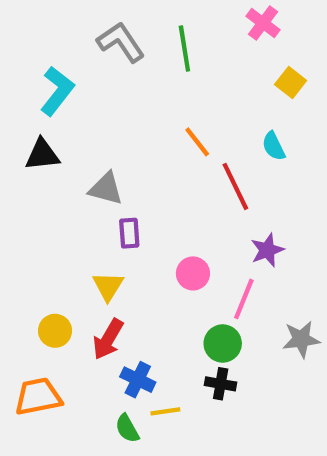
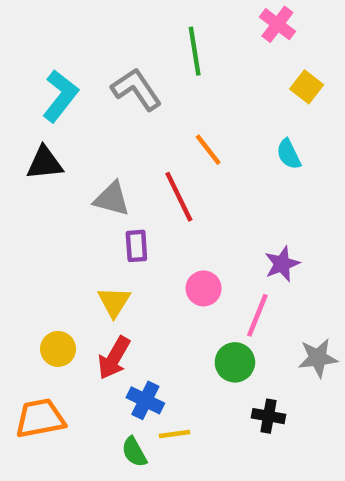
gray L-shape: (121, 42) -> (136, 89), moved
red line: (235, 186) -> (179, 197), moved
black cross: (221, 384) -> (269, 416), moved

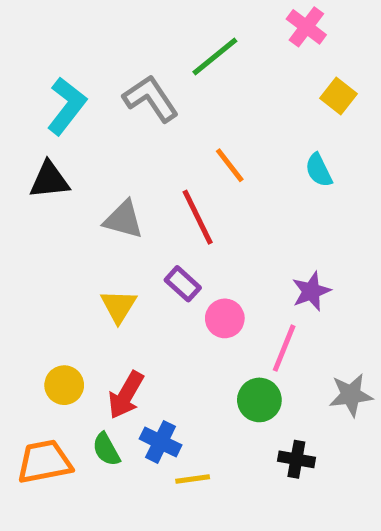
green line: (195, 51) -> (215, 57), turned 60
purple rectangle: (136, 246) -> (183, 284), moved, turned -44
yellow triangle: (114, 302) -> (119, 306), moved
green semicircle: (134, 452) -> (106, 449), moved

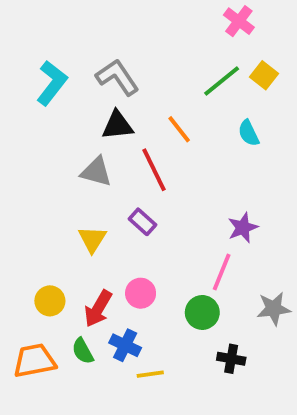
green line: (215, 57) -> (222, 81), moved
black triangle: (49, 180) -> (117, 125), moved
pink circle: (225, 318) -> (141, 293), moved

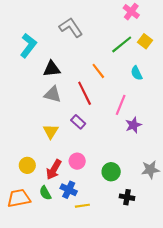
gray L-shape: (117, 77) -> (71, 27), moved
black triangle: (117, 125) -> (52, 69), moved
pink line: (222, 272) -> (121, 105), moved

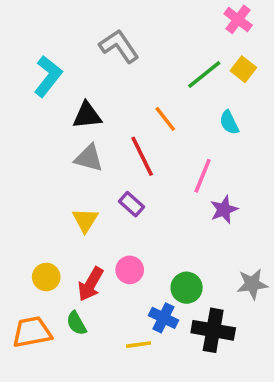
pink cross: (131, 12) -> (238, 19), moved
blue cross: (69, 190) -> (163, 318), moved
black cross: (127, 197) -> (213, 330), size x1.6

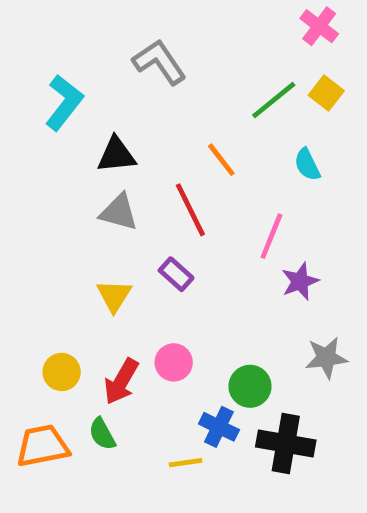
gray star: (252, 284) -> (326, 358), moved

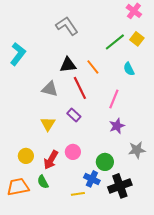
cyan L-shape: (64, 102) -> (18, 54), moved
black triangle: (116, 155) -> (68, 65), moved
purple star: (300, 281) -> (117, 126), moved
black cross: (286, 444) -> (120, 186), turned -30

